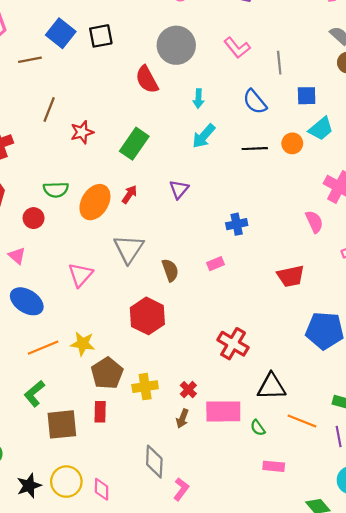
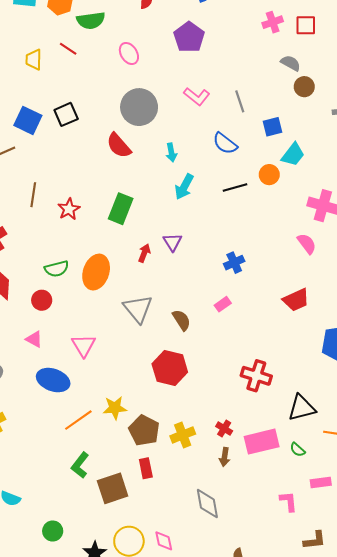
red arrow: (129, 194) -> (144, 253), moved
pink triangle: (80, 275) -> (83, 345), moved
pink L-shape: (181, 489) -> (288, 501), moved, turned -30

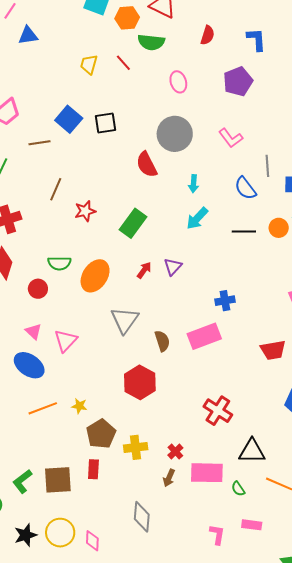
gray line: (240, 101) -> (267, 166), moved
pink rectangle: (223, 304) -> (204, 336), size x2.0
pink triangle: (34, 339) -> (33, 332), moved
yellow star: (115, 408) -> (79, 406), size x0.7
green L-shape: (80, 465) -> (22, 481), moved

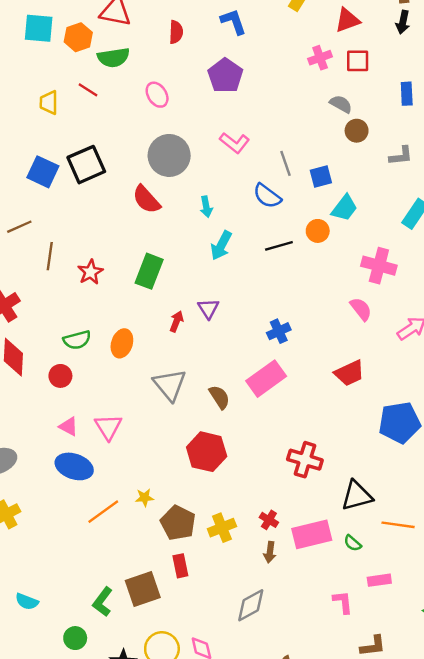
black square: (106, 123) -> (86, 165), size x1.4
brown line: (39, 143) -> (19, 227), moved
orange ellipse: (95, 276) -> (122, 343), size x0.7
gray diamond: (142, 517) -> (251, 605), turned 72

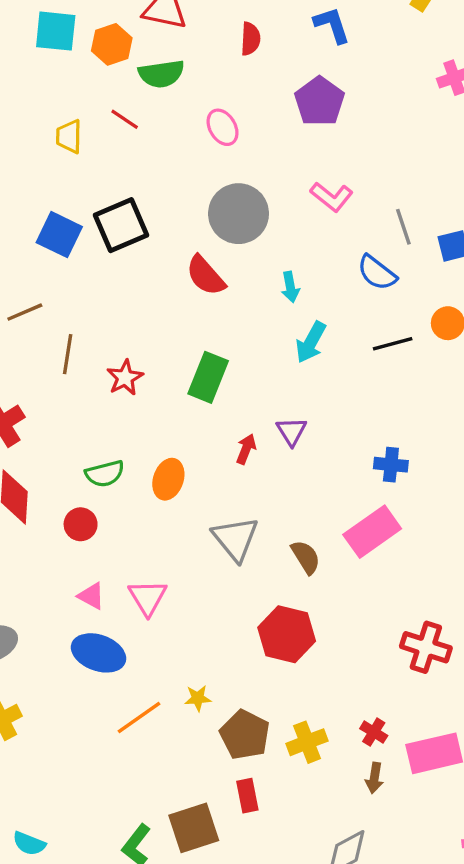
blue cross: (279, 331) -> (391, 465), turned 30

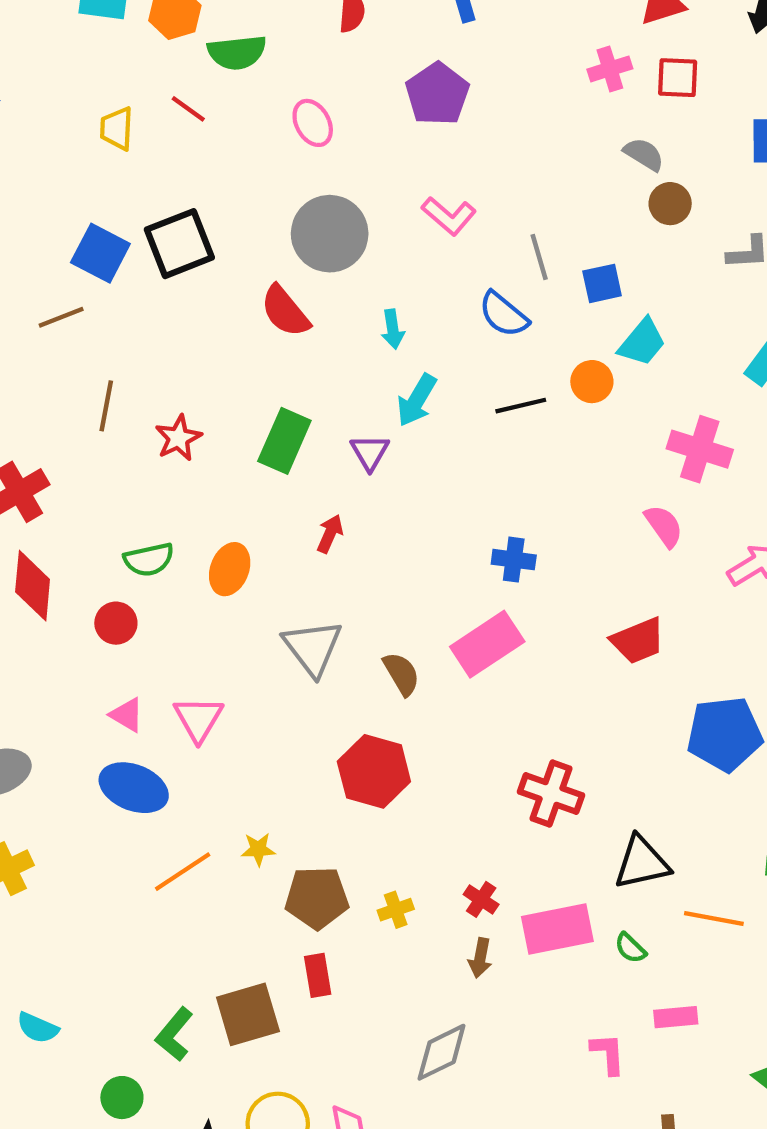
brown line: (25, 312) -> (61, 317), moved
purple triangle: (292, 431) -> (370, 452), moved
brown pentagon: (245, 735) -> (317, 898), turned -30
yellow cross: (307, 742) -> (396, 910), size x0.7

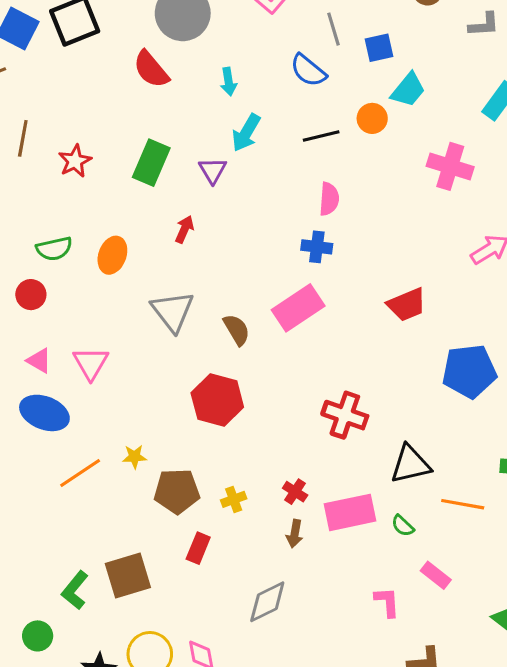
pink semicircle: (664, 526) -> (329, 199), moved, turned 40
red rectangle: (318, 975) -> (198, 548), moved, turned 32
pink rectangle: (676, 1017) -> (436, 575), turned 44

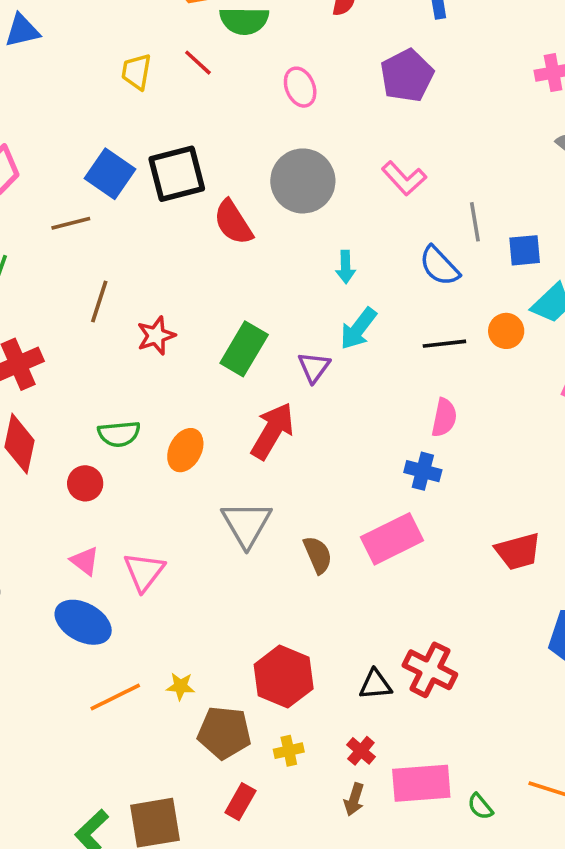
red semicircle: (151, 69) -> (233, 222), moved
red arrow: (184, 229) -> (272, 431), size x1.8
red hexagon: (217, 400) -> (284, 677), moved
black triangle: (410, 464) -> (375, 685), moved, size x0.7

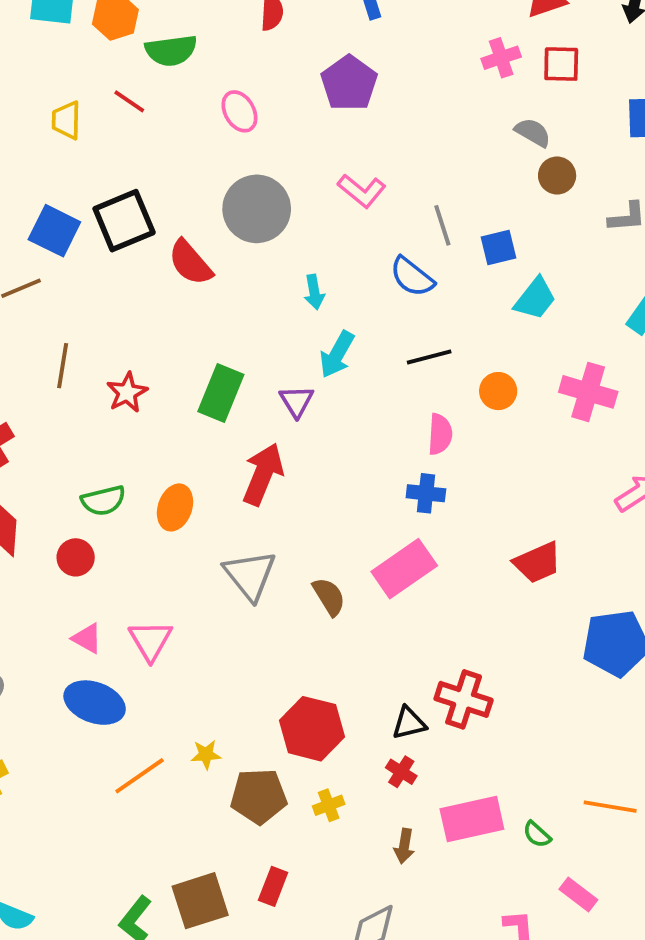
orange circle: (506, 331) -> (498, 391), moved
red cross: (361, 751) -> (401, 772), moved
red rectangle: (240, 802) -> (273, 886), moved

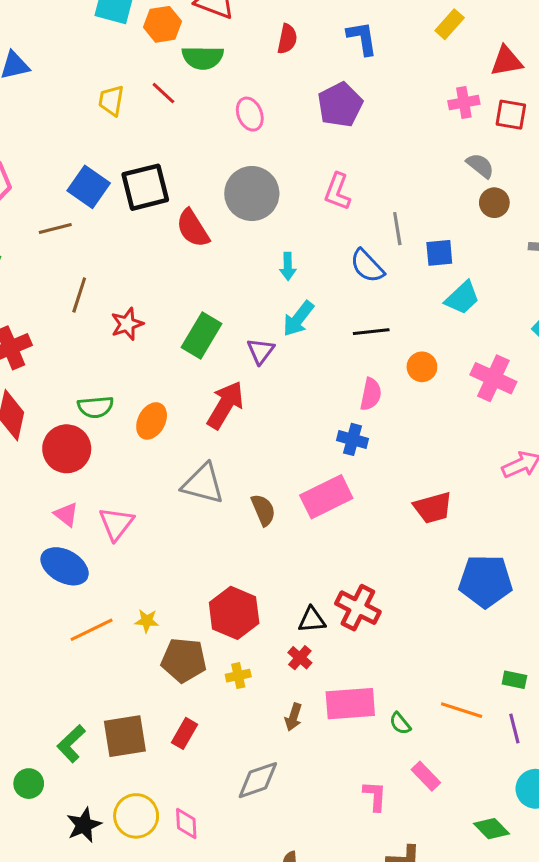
pink L-shape: (362, 191) -> (337, 192), turned 63
red circle: (76, 557) -> (67, 449), size x1.6
gray triangle: (250, 575) -> (203, 484), turned -45

